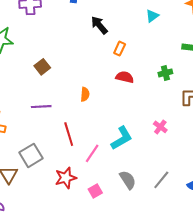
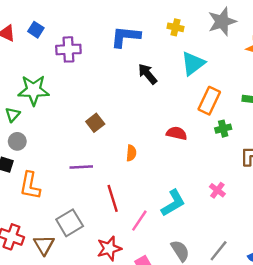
cyan triangle: (152, 16) -> (193, 63), moved, size x1.6
orange rectangle: (120, 49) -> (209, 101), moved, size x1.6
brown square: (42, 67) -> (95, 123), moved

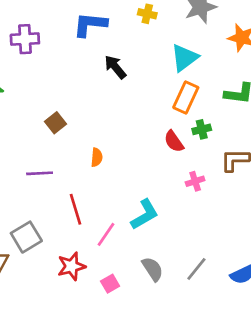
cyan triangle: (193, 63) -> (184, 58), moved
red semicircle: (177, 133) -> (174, 141), moved, turned -138
pink cross: (217, 190) -> (195, 181), moved, turned 35

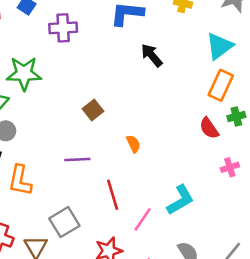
orange semicircle: (97, 157) -> (133, 144), turned -30

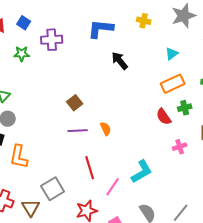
cyan triangle: (219, 46) -> (172, 54), size x0.6
green star: (24, 73) -> (22, 54), moved, size x0.6
orange rectangle: (221, 85) -> (173, 84), turned 40
purple line: (77, 159) -> (78, 131), moved

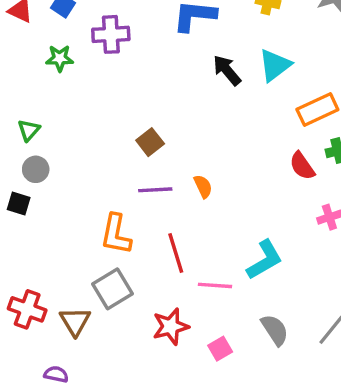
cyan triangle: (172, 54) -> (275, 65), moved, size x1.5
orange L-shape: (19, 157) -> (116, 234), moved
pink line: (113, 187) -> (215, 285), turned 60

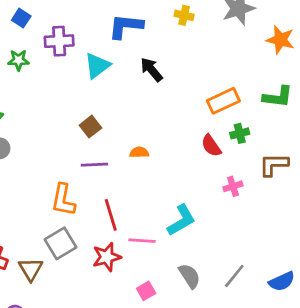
cyan triangle: (275, 65) -> (97, 66), moved
orange semicircle: (203, 186) -> (139, 152), moved, turned -66
red star: (171, 326) -> (107, 257), moved

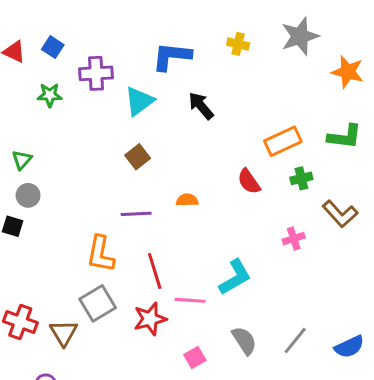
brown square: (90, 127) -> (138, 157), moved
red semicircle: (211, 146) -> (249, 181), moved
brown L-shape: (274, 165) -> (340, 214), turned -132

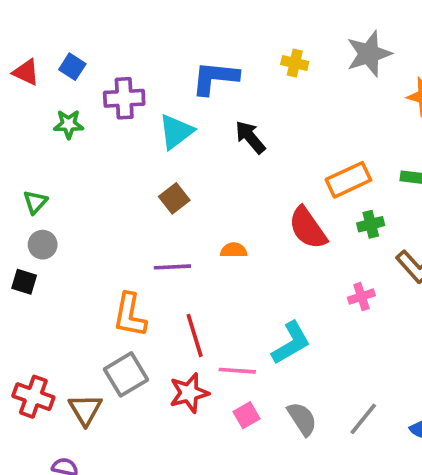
red semicircle: (249, 181) -> (308, 228), size x1.4
pink square: (195, 358) -> (247, 415), moved

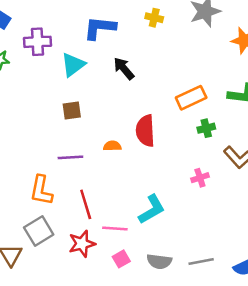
brown square: (174, 198) -> (72, 110), turned 30
red semicircle: (308, 228) -> (145, 131), moved, turned 32
gray semicircle: (302, 419) -> (159, 261), turned 130
gray line: (363, 419) -> (201, 261), turned 40

